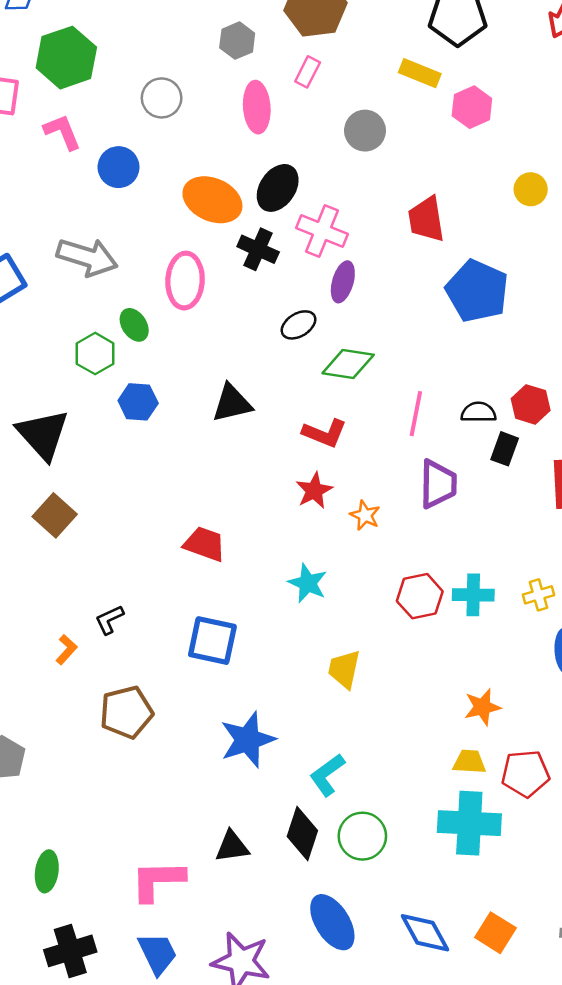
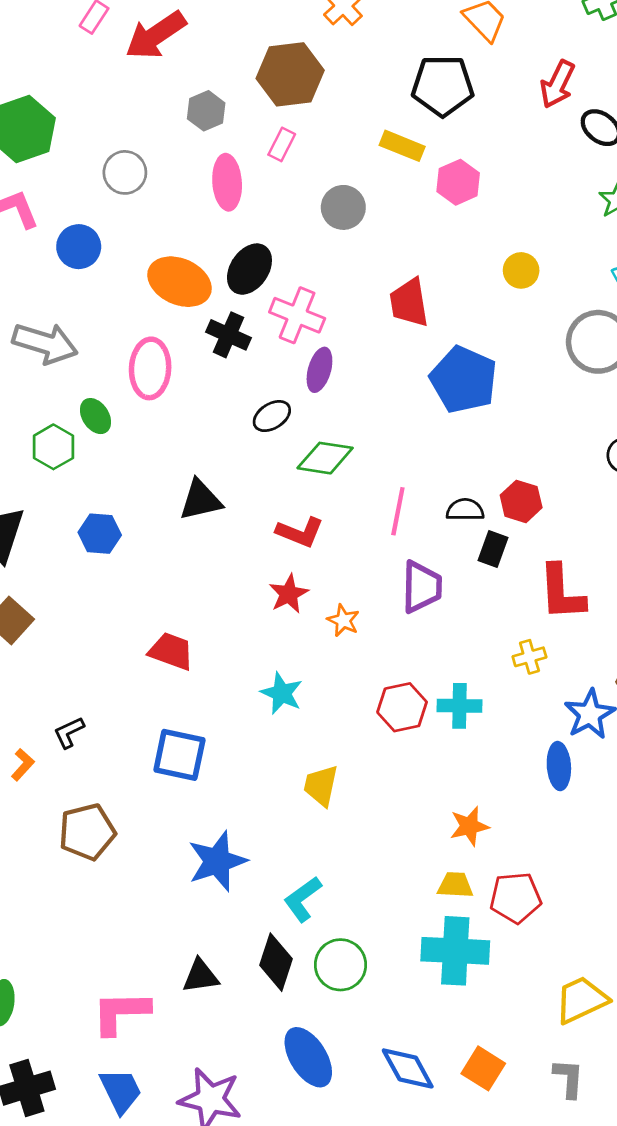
blue hexagon: (138, 402) -> (100, 534), moved
yellow cross: (538, 595) -> (529, 657), moved

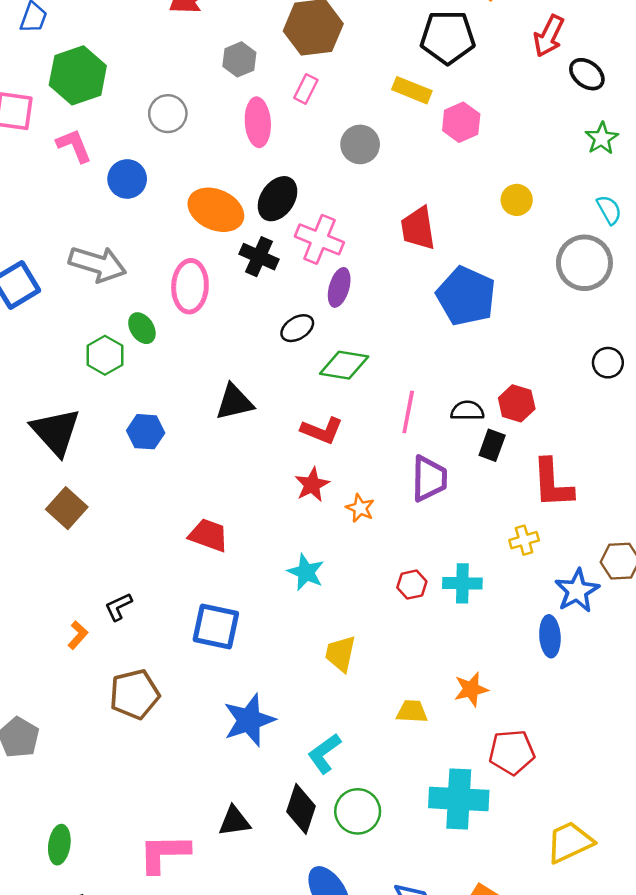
red hexagon: (402, 707) -> (412, 585), size x0.7
yellow trapezoid: (455, 885) -> (412, 711), moved

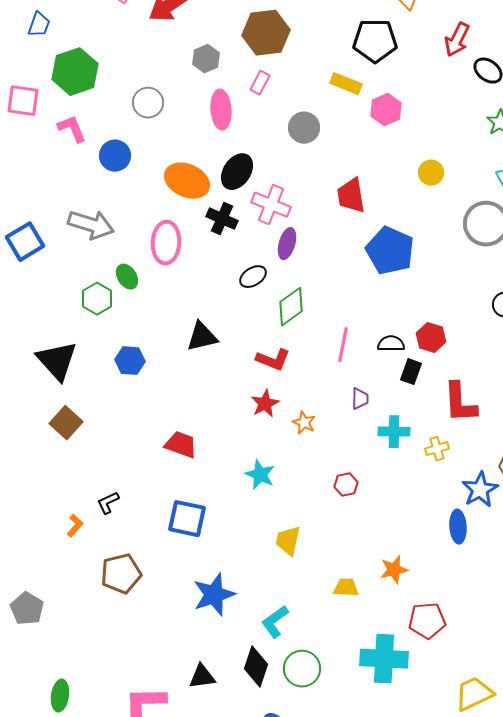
green diamond: (344, 365) -> (291, 307), turned -45
purple trapezoid: (429, 479) -> (360, 399), size x0.6
cyan cross: (462, 583) -> (394, 432), moved

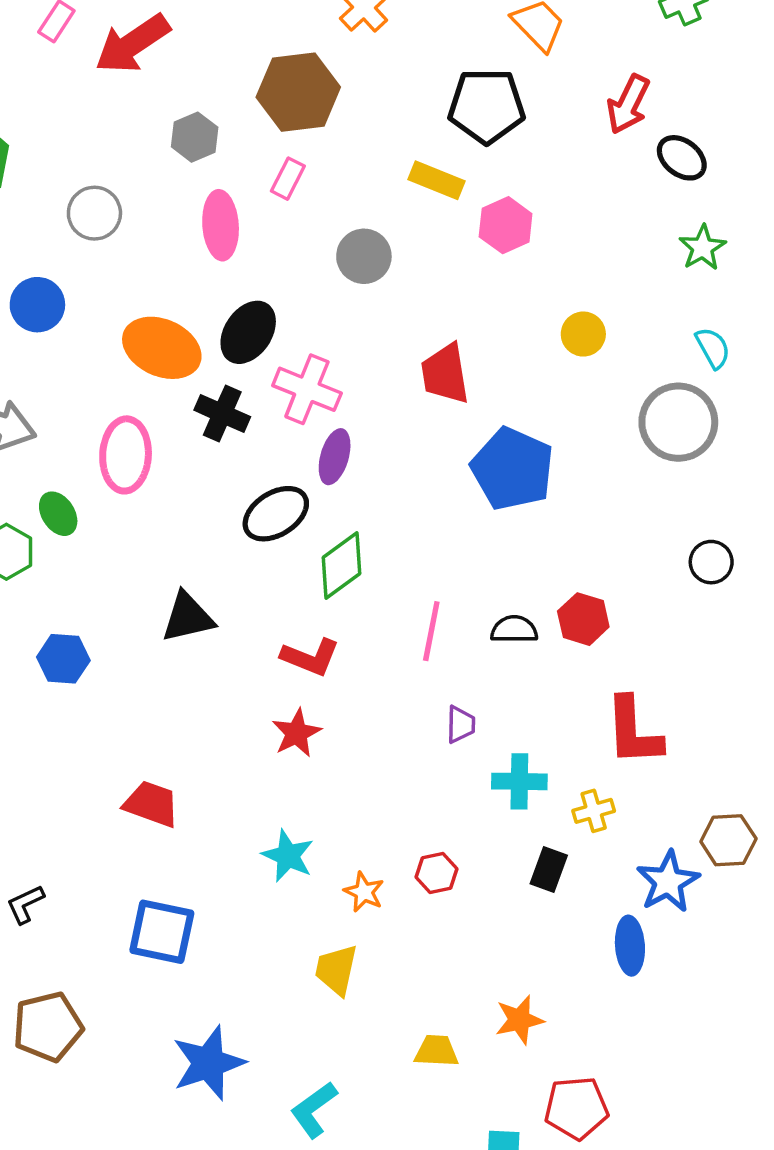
black ellipse: (253, 277) -> (276, 514), size x1.4
black rectangle: (411, 372) -> (549, 870), moved
orange star: (304, 423) -> (364, 892), moved

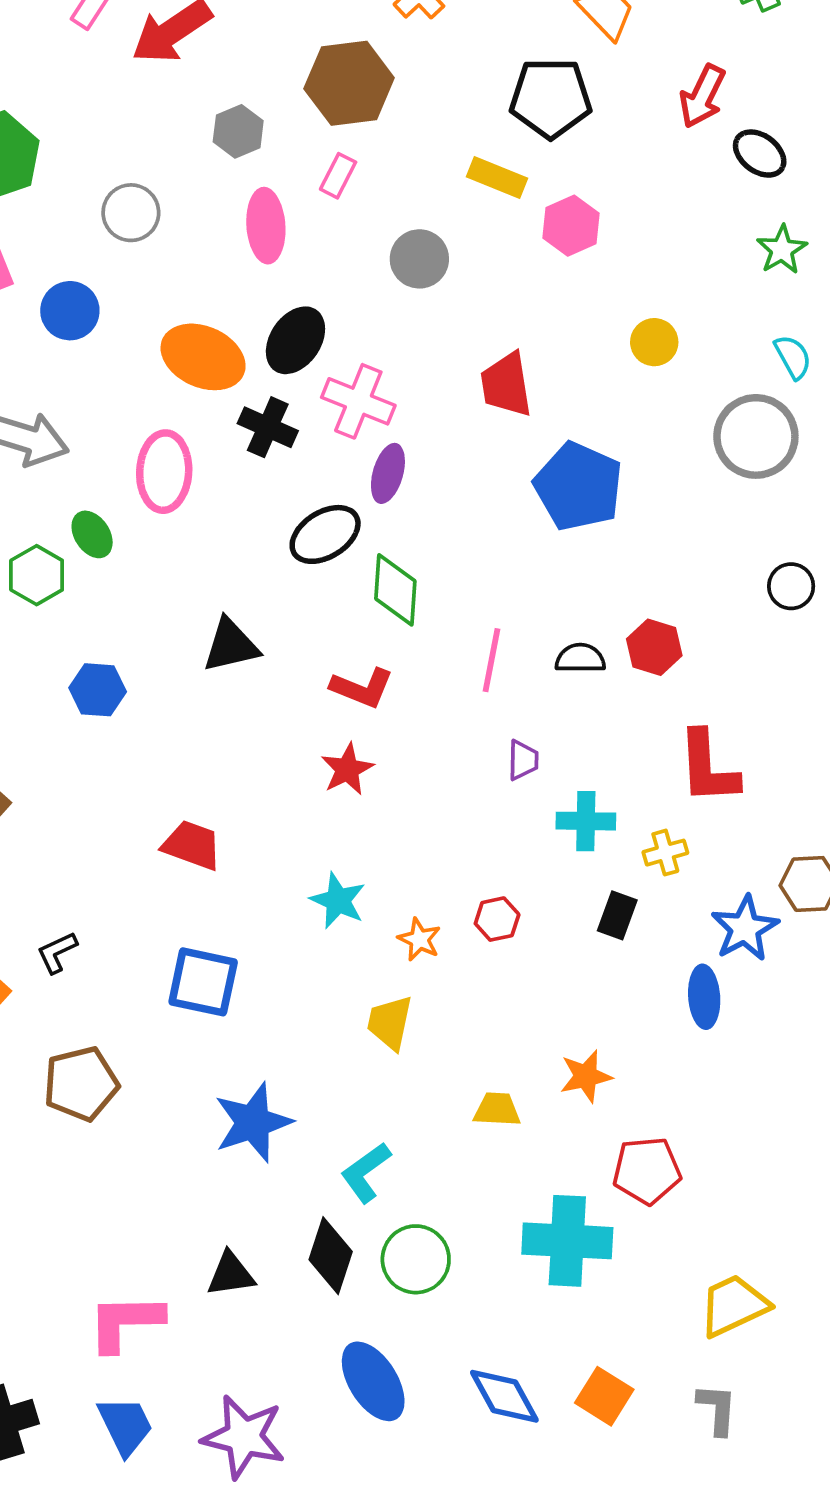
green diamond: (341, 566) -> (395, 590), turned -50

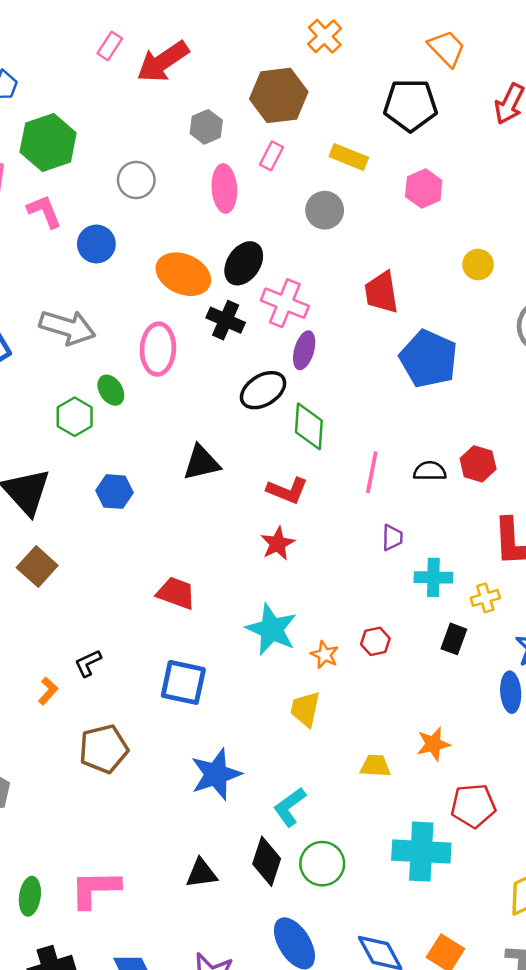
yellow rectangle: (497, 178) -> (349, 157), moved
cyan star: (338, 901) -> (272, 629), size x1.4
pink L-shape: (125, 1322) -> (95, 889), moved

